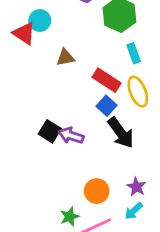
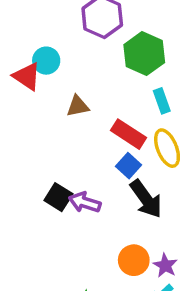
orange circle: (97, 191) -> (134, 260), moved

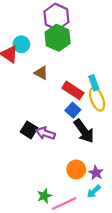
green hexagon: (144, 54) -> (58, 38), moved
cyan rectangle: (162, 101) -> (94, 83), moved
brown triangle: (78, 106) -> (41, 73), turned 40

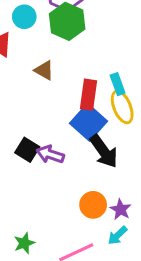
cyan circle: (21, 44) -> (24, 17), moved
red rectangle: (73, 90) -> (88, 95), turned 65
blue square: (73, 110) -> (88, 122), size x1.6
green star: (44, 196) -> (24, 243), moved

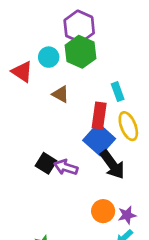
cyan circle: (24, 17) -> (49, 57), moved
cyan rectangle: (118, 84) -> (118, 92), moved
purple star: (121, 209) -> (127, 215), turned 30

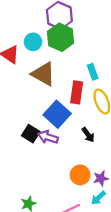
brown triangle: (61, 94) -> (43, 74), size x1.6
blue square: (99, 139) -> (57, 114), moved
black arrow: (112, 165) -> (88, 135), size x0.6

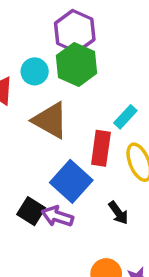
cyan rectangle: (93, 72) -> (125, 117), turned 63

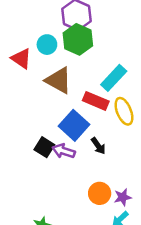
cyan rectangle: (125, 117) -> (114, 78), size x1.5
red rectangle: (101, 148) -> (96, 101), turned -75
black arrow: (118, 213) -> (98, 146), moved

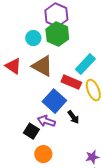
red triangle: (21, 59) -> (13, 66), moved
black square: (44, 147) -> (31, 131), moved
orange circle: (100, 193) -> (43, 154), moved

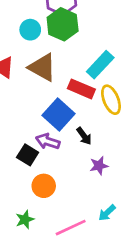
purple star: (92, 157) -> (99, 166), moved

